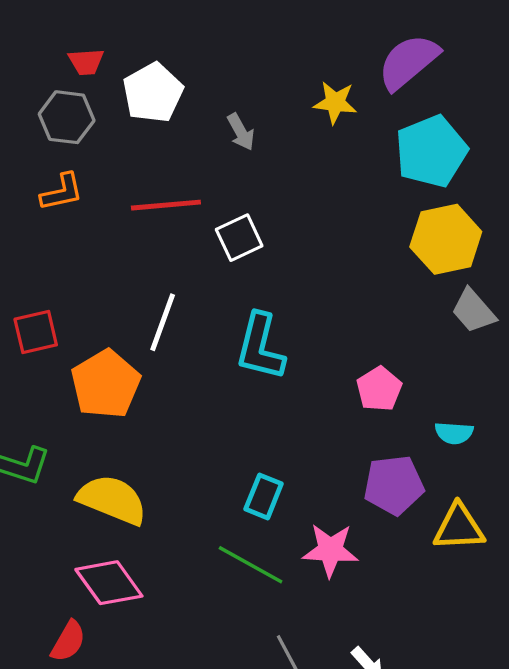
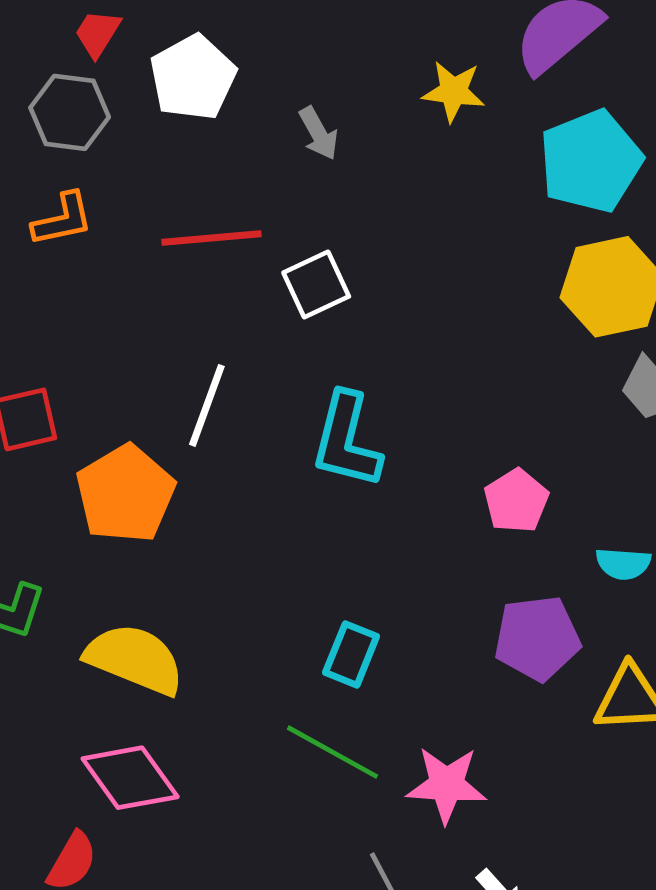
red trapezoid: (86, 62) -> (98, 33), turned 126
pink star: (330, 550) -> (446, 785), moved

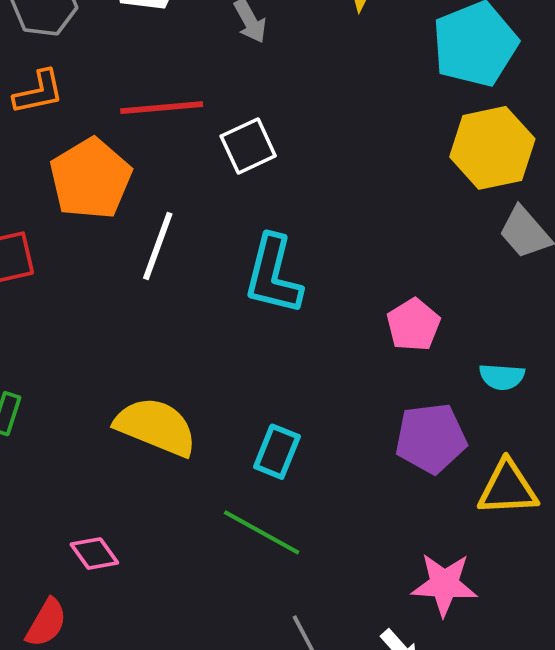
orange pentagon: (125, 494) -> (91, 179), moved
yellow semicircle: (135, 659) -> (156, 427), moved
pink diamond: (130, 778) -> (94, 554), size x0.6
pink star: (446, 785) -> (444, 584), moved

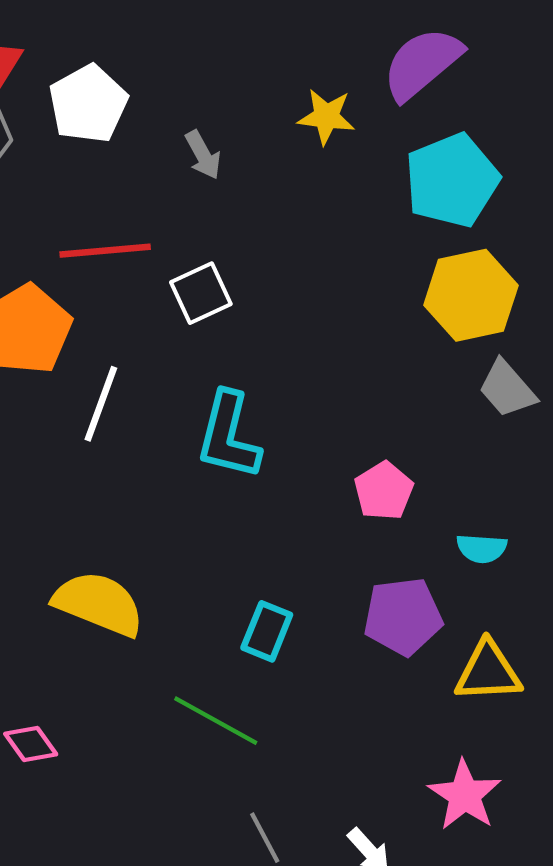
cyan rectangle: (277, 452) -> (267, 631), moved
pink star: (444, 584) -> (465, 795), moved, turned 30

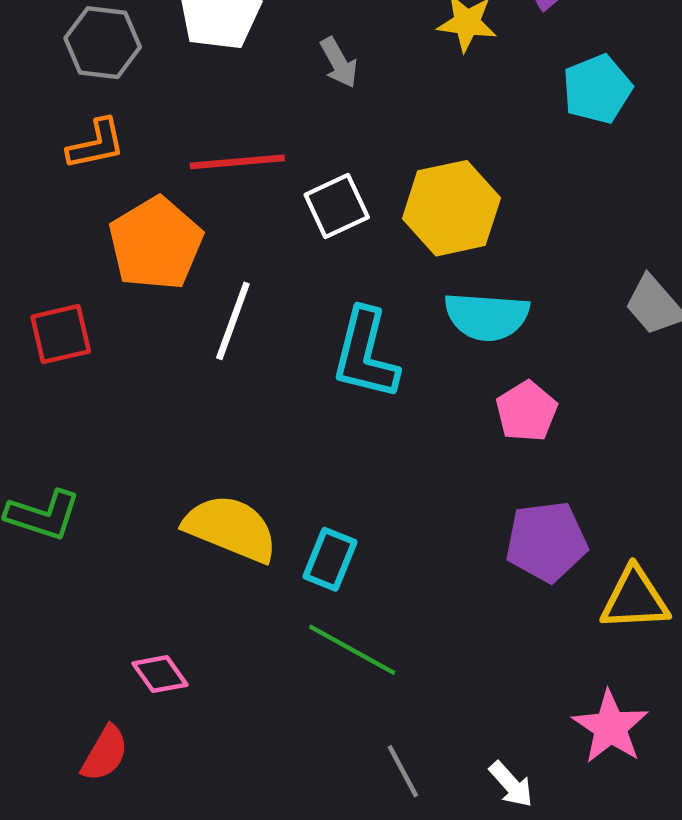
cyan pentagon: (452, 180) -> (597, 89), size x0.7
yellow hexagon: (471, 295) -> (451, 208), moved
cyan semicircle: (482, 548) -> (487, 316), moved, size x1.6
cyan rectangle: (267, 631) -> (330, 559), moved

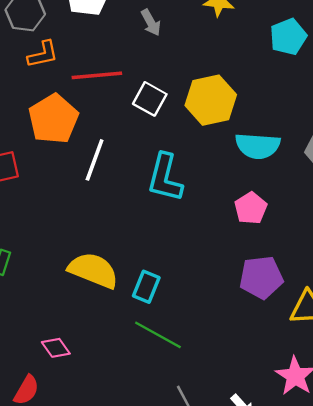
orange L-shape: (96, 144) -> (43, 54), moved
white square: (337, 206) -> (150, 99), turned -36
cyan semicircle: (487, 316) -> (258, 146), moved

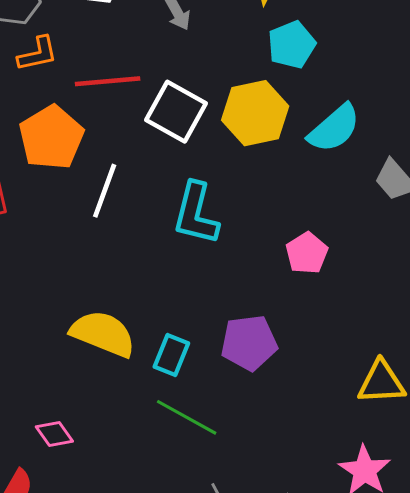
cyan pentagon: (288, 37) -> (292, 45), moved
white square: (150, 99) -> (176, 112), size x1.4
cyan semicircle: (258, 146) -> (334, 128), moved, turned -45
purple pentagon: (261, 277) -> (249, 343), moved

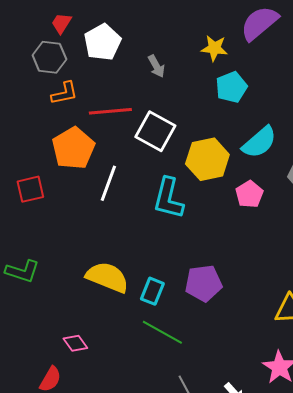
yellow hexagon: (255, 113) -> (207, 159), moved
pink pentagon: (307, 253) -> (249, 194), moved

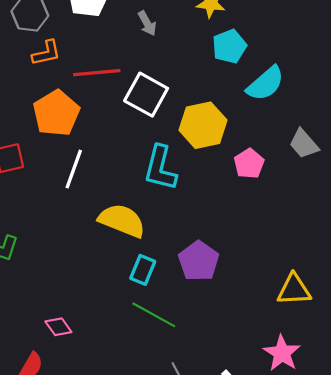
cyan semicircle: (259, 142) -> (265, 84), moved
white line: (108, 183) -> (74, 169), moved
yellow semicircle: (107, 277) -> (122, 221), moved
purple pentagon: (203, 283) -> (199, 261), turned -30

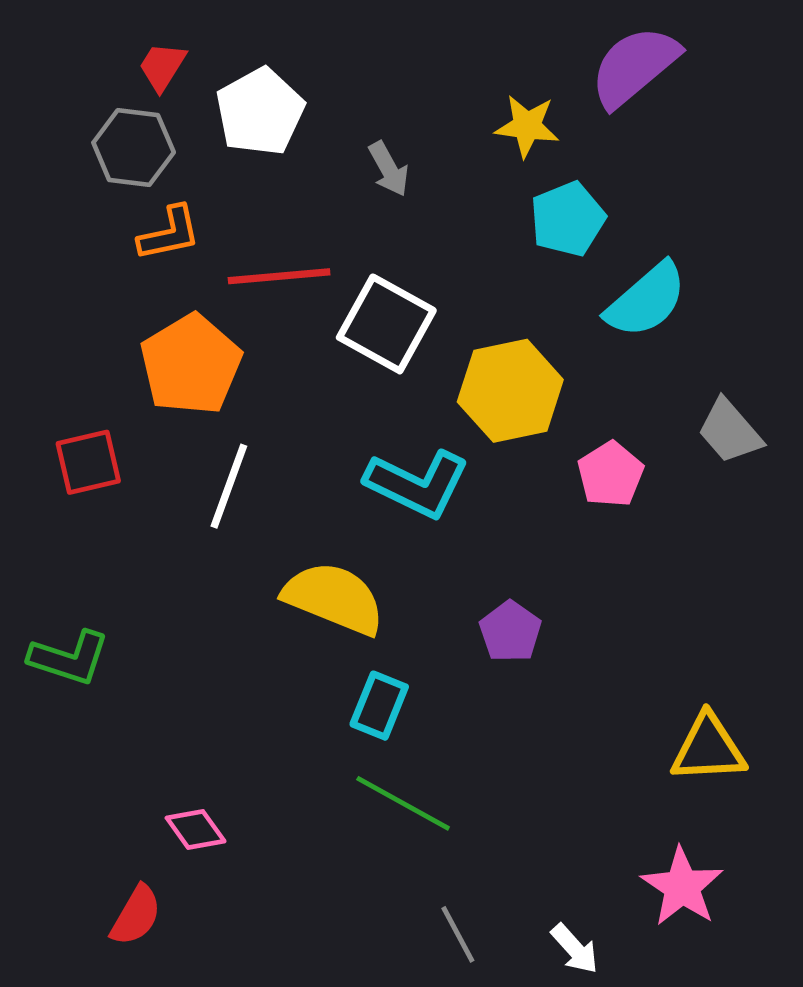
cyan L-shape: (160, 168) -> (417, 484), turned -78
purple pentagon: (199, 261) -> (510, 632), moved, size x0.7

